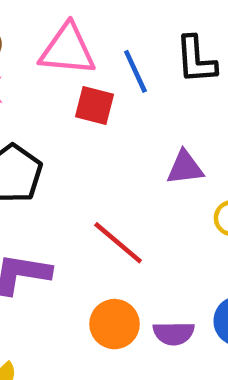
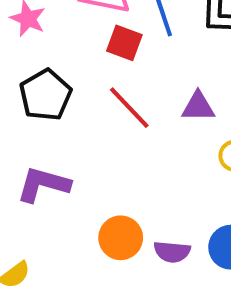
red line: (118, 243) -> (129, 108), moved

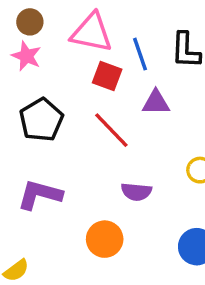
purple triangle: (198, 107) -> (156, 103), moved
purple semicircle: (172, 252) -> (136, 192), moved

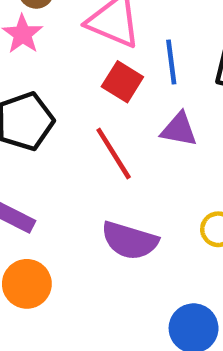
purple semicircle: (136, 192) -> (130, 241), size x1.4
orange circle: (105, 239) -> (27, 284), moved

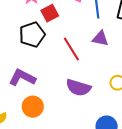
red square: (122, 82) -> (50, 13), moved, turned 30

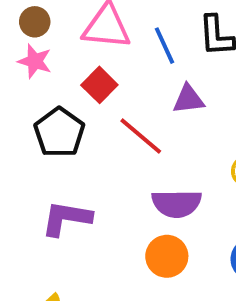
red square: (50, 13) -> (99, 85), moved
orange circle: (33, 107) -> (167, 256), moved

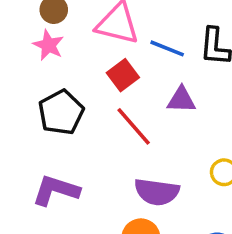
blue line: (165, 46) -> (167, 48), turned -52
red square: (99, 85) -> (123, 75), moved

